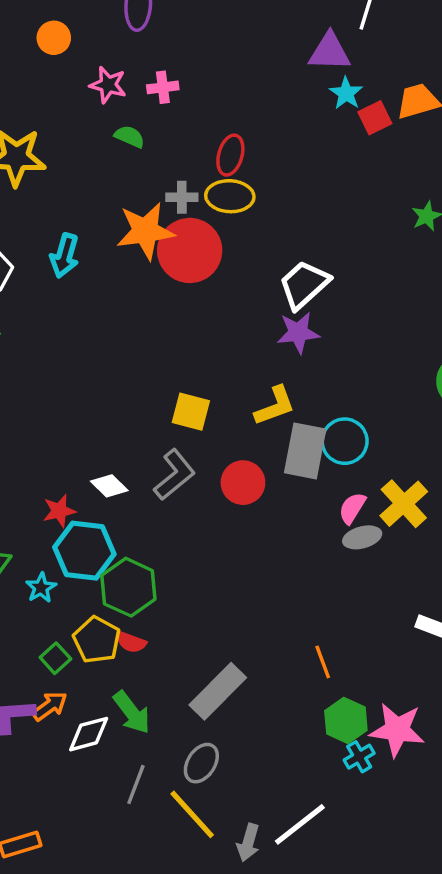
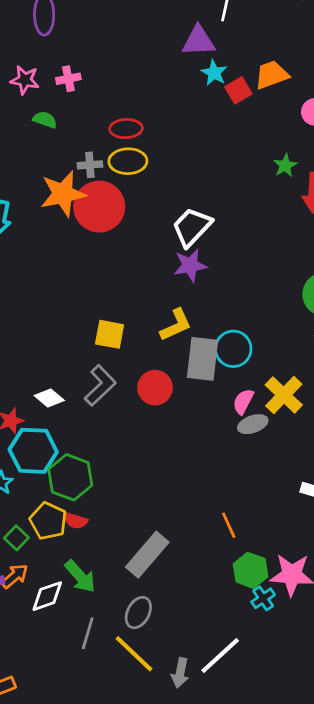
red ellipse: (230, 155) -> (126, 129), turned 76

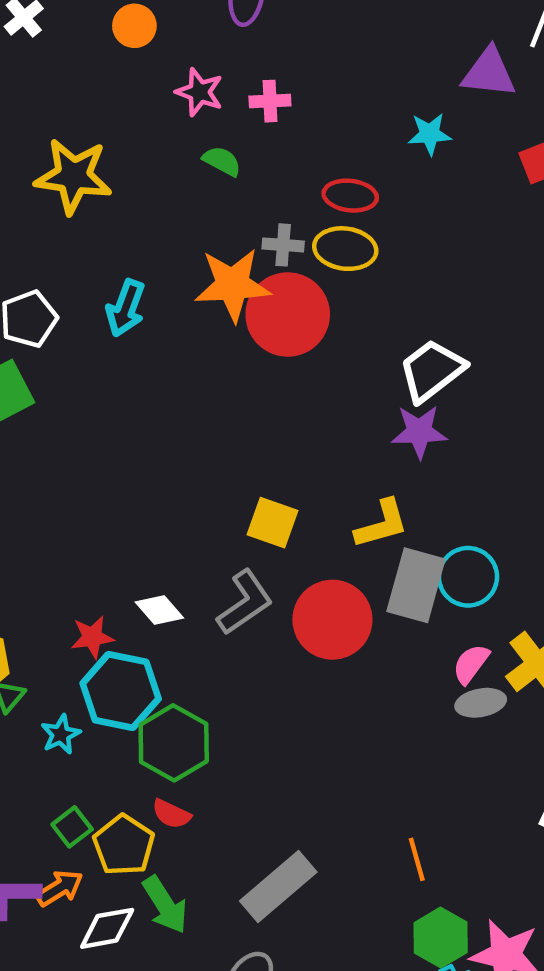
cyan star: (214, 73) -> (430, 134), moved, turned 30
red circle: (155, 388) -> (332, 620), size x1.4
yellow pentagon: (48, 521) -> (124, 845), moved

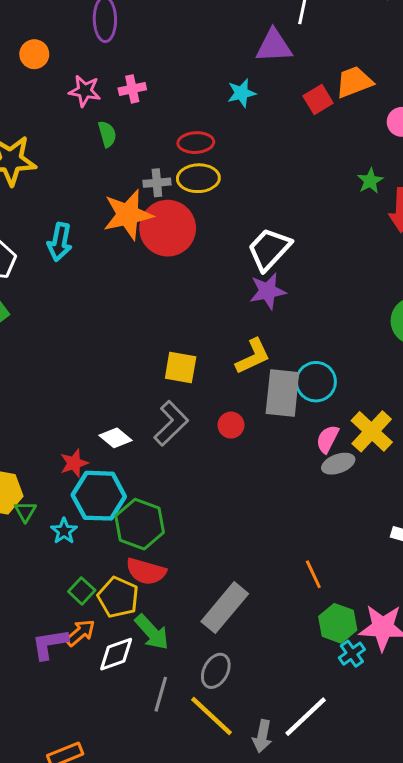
green semicircle: (222, 161) -> (107, 134), turned 55
red circle: (332, 620) -> (231, 425), size x0.5
red semicircle: (171, 814) -> (146, 571), size x1.5

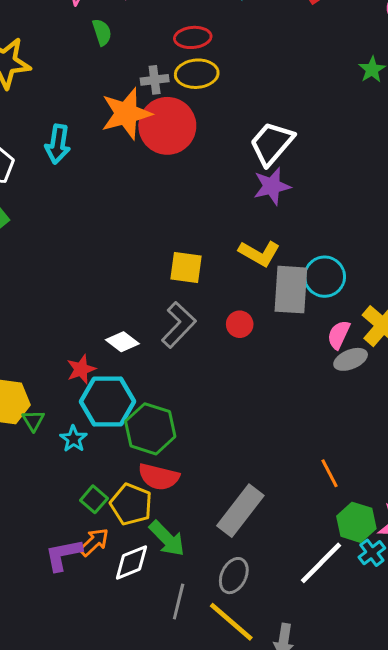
yellow L-shape: (253, 356) -> (259, 253), turned 57
white line: (306, 717) -> (321, 563), moved

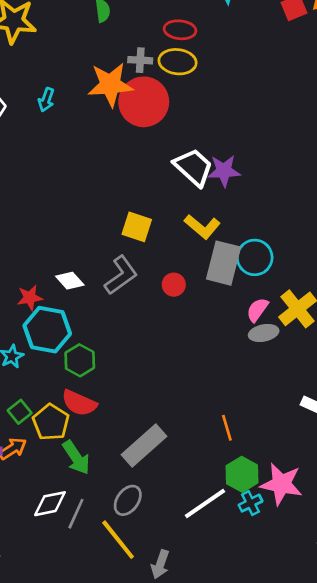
white trapezoid: (272, 143) -> (193, 167), moved, turned 81
cyan arrow: (58, 144) -> (46, 100), size x0.7
green hexagon: (150, 429) -> (80, 360), size x0.7
white diamond: (131, 562) -> (50, 504), moved

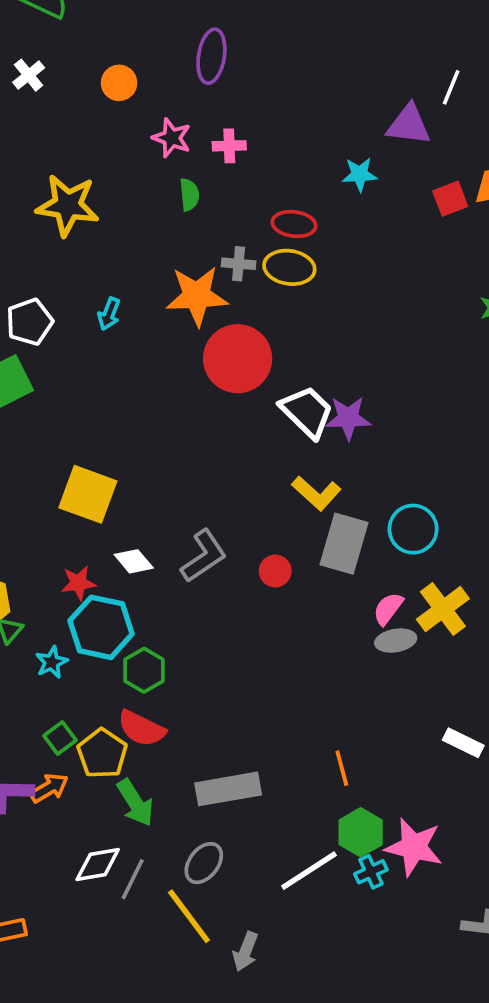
red circle: (144, 102) -> (238, 359), moved
yellow square: (137, 227) -> (88, 494), moved, size x1.4
cyan circle: (255, 257) -> (413, 529), moved
gray rectangle: (144, 445) -> (228, 789), turned 30

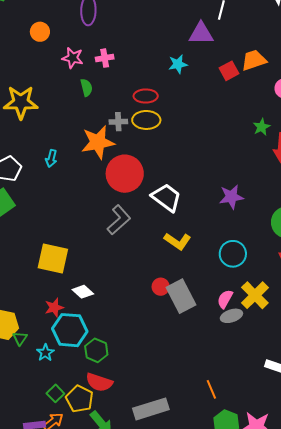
purple star: (348, 418) -> (231, 197), moved
gray rectangle: (344, 544) -> (181, 296), moved, turned -36
gray L-shape: (204, 556) -> (119, 220), moved

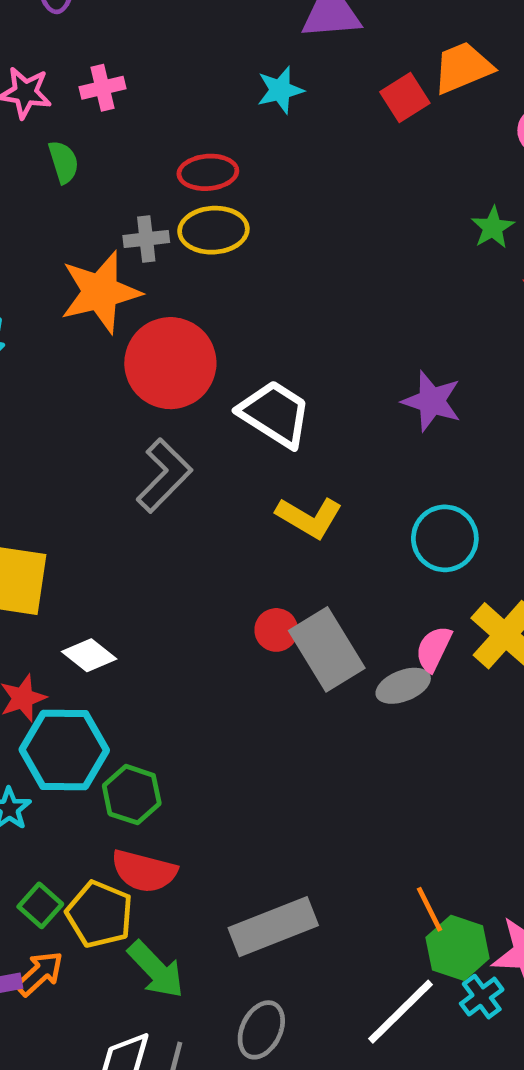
purple star: (231, 197) -> (432, 401), turned 30
gray ellipse: (231, 316) -> (403, 686), moved
orange line: (211, 389) -> (430, 909), moved

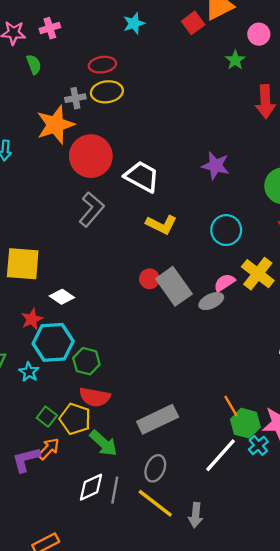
green star: (493, 228) -> (235, 60), moved
pink semicircle: (434, 649) -> (224, 283), turned 35

